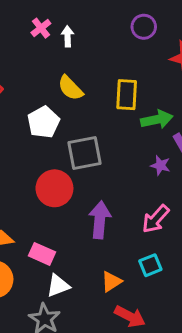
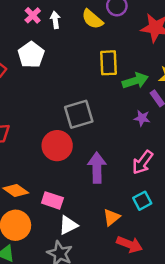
yellow semicircle: (70, 88) -> (92, 19), moved
white pentagon: (43, 122) -> (31, 55), moved

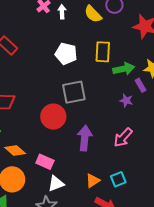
white pentagon: (31, 55) -> (66, 54), moved, turned -30
cyan square: (142, 201) -> (118, 179), moved

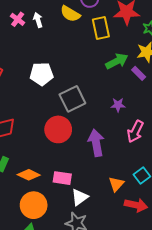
yellow rectangle: (103, 52) -> (101, 28), moved
white pentagon: (66, 54) -> (42, 74), moved
purple star: (126, 101) -> (118, 105), moved

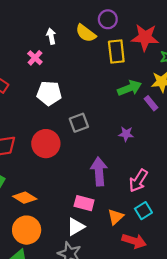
pink cross: (18, 19) -> (35, 58), moved
gray square: (72, 99) -> (79, 123), size x0.7
red circle: (58, 129) -> (46, 144), moved
pink arrow: (135, 131) -> (138, 181), moved
pink rectangle: (62, 178) -> (84, 203), moved

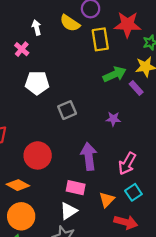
red circle: (46, 144) -> (38, 155), moved

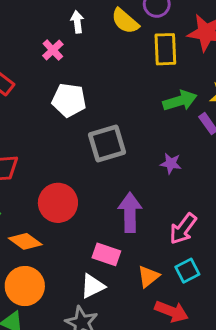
gray square: (67, 110) -> (107, 144), size x1.4

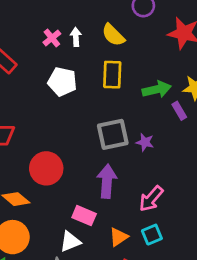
yellow semicircle: (125, 21) -> (113, 35), moved
white arrow: (77, 22) -> (76, 37), moved
yellow rectangle: (165, 49) -> (112, 75), moved
gray square: (107, 144) -> (113, 134), moved

